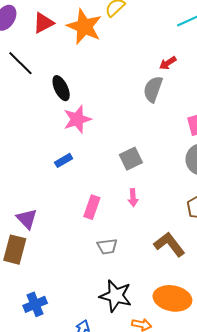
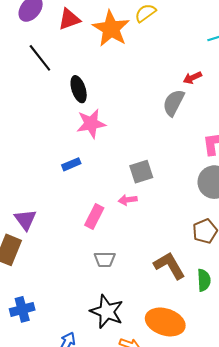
pink arrow: (133, 198) -> (128, 200), moved, turned 78

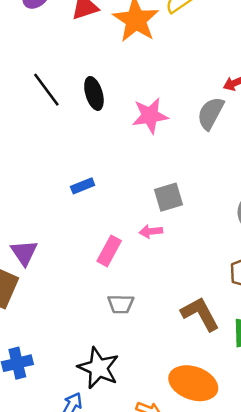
black line: (40, 58) -> (46, 90), moved
pink star: (91, 124) -> (150, 116), moved
black star: (107, 312) -> (98, 368), moved

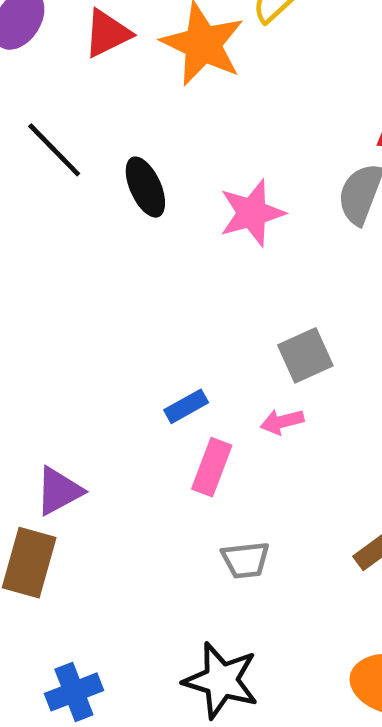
black line: (46, 90) -> (54, 150), moved
blue rectangle: (83, 186) -> (186, 406), moved
purple triangle: (24, 253) -> (59, 491), turned 44

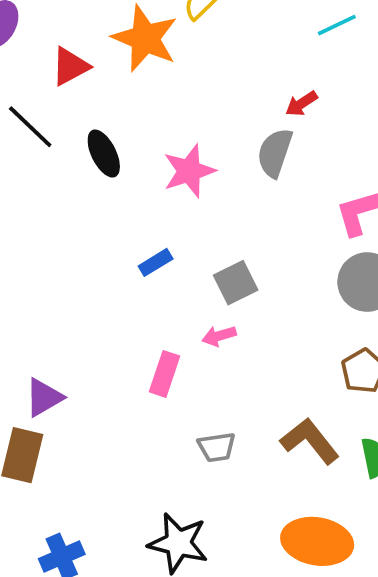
red triangle: (107, 33) -> (70, 66), moved
blue rectangle: (186, 406) -> (156, 262), moved
gray trapezoid: (246, 560) -> (217, 447), moved

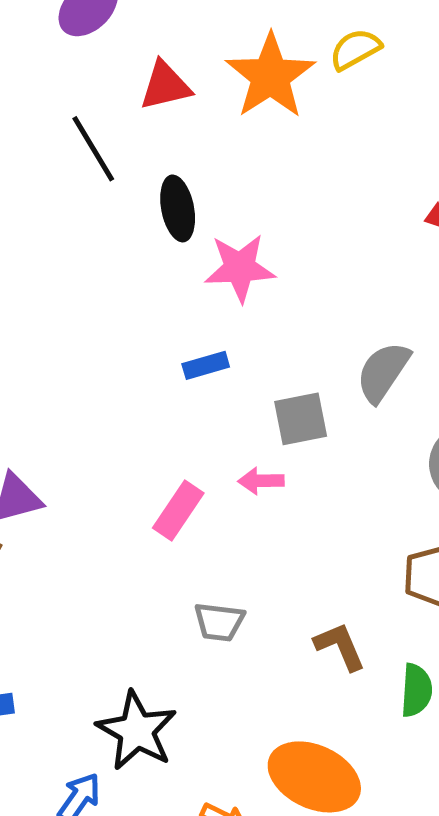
gray semicircle: (275, 153) -> (383, 372), moved
pink star: (189, 171) -> (240, 268), moved
brown L-shape: (310, 441) -> (340, 646), size x0.7

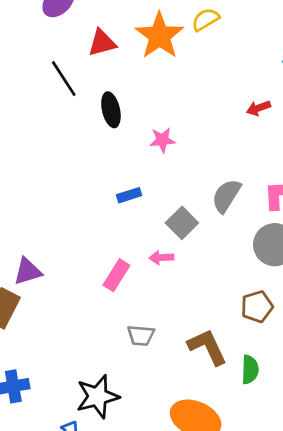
pink star: (240, 268) -> (162, 140), moved, size x0.7
gray square: (301, 419) -> (182, 223), turned -32
brown L-shape: (340, 646) -> (207, 347), size x1.4
black star: (137, 731) -> (98, 397), turned 30

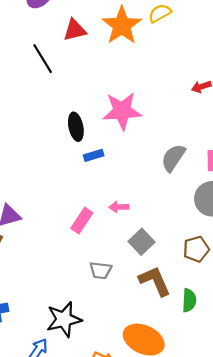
black ellipse: (111, 110) -> (76, 127), moved
pink star: (162, 140) -> (122, 111), size x1.8
gray square: (182, 223) -> (142, 242), moved

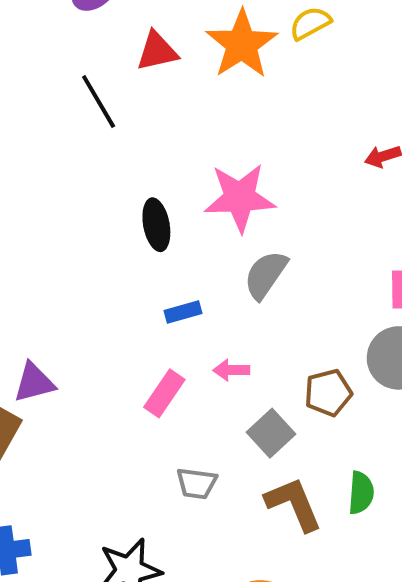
blue rectangle: (94, 155) -> (183, 312), moved
gray semicircle: (173, 158) -> (266, 275), moved
brown pentagon: (196, 249) -> (328, 393), moved
green semicircle: (189, 300) -> (361, 493), moved

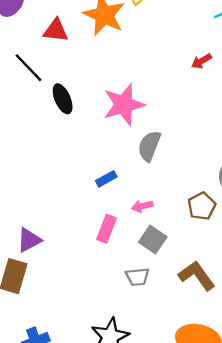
red triangle: (157, 51) -> (56, 30), turned 32
black ellipse: (156, 225) -> (63, 99), moved
gray square: (271, 433) -> (153, 240), moved

